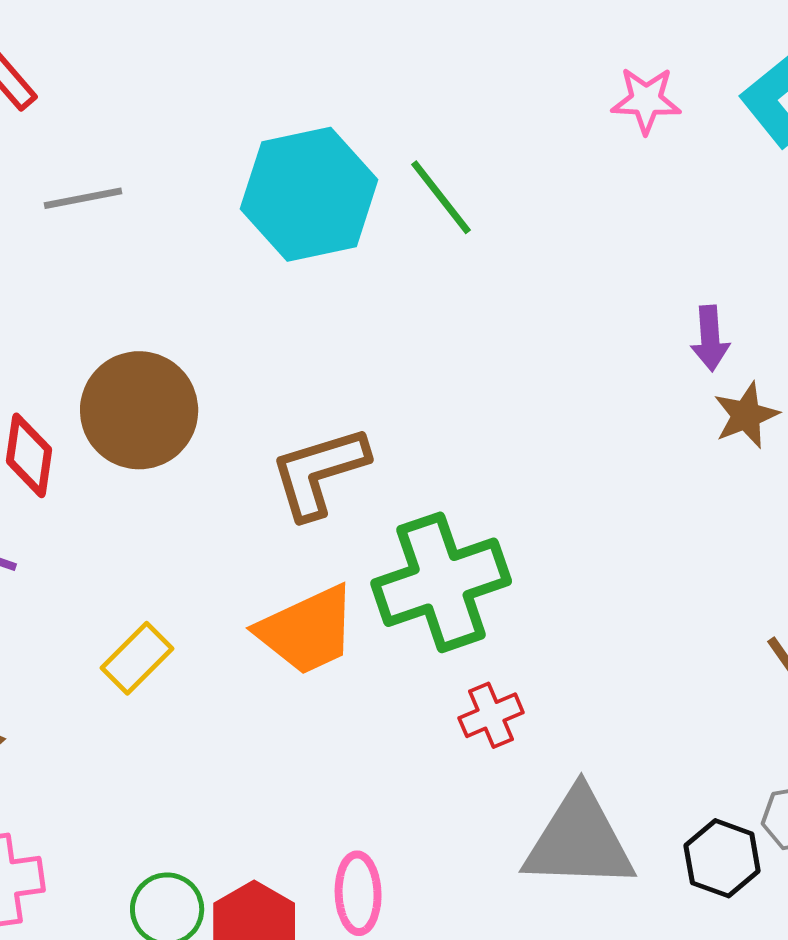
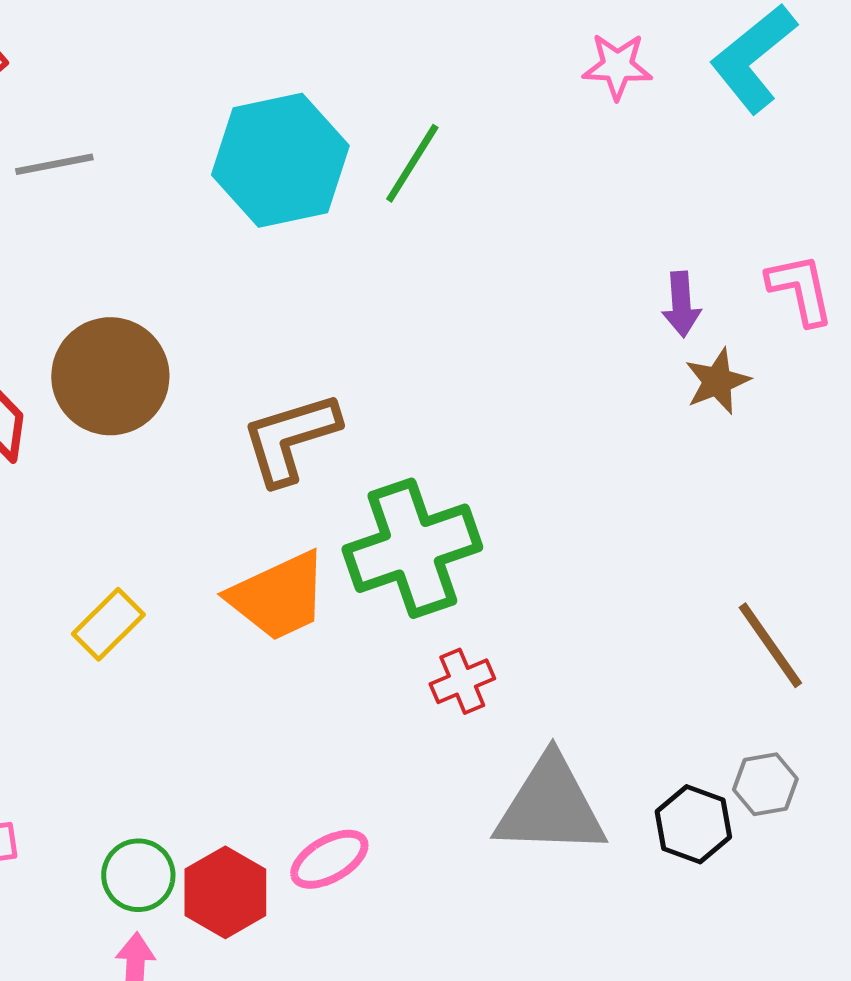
green line: (441, 197) -> (412, 163), turned 70
pink ellipse: (358, 893) -> (329, 859), turned 62

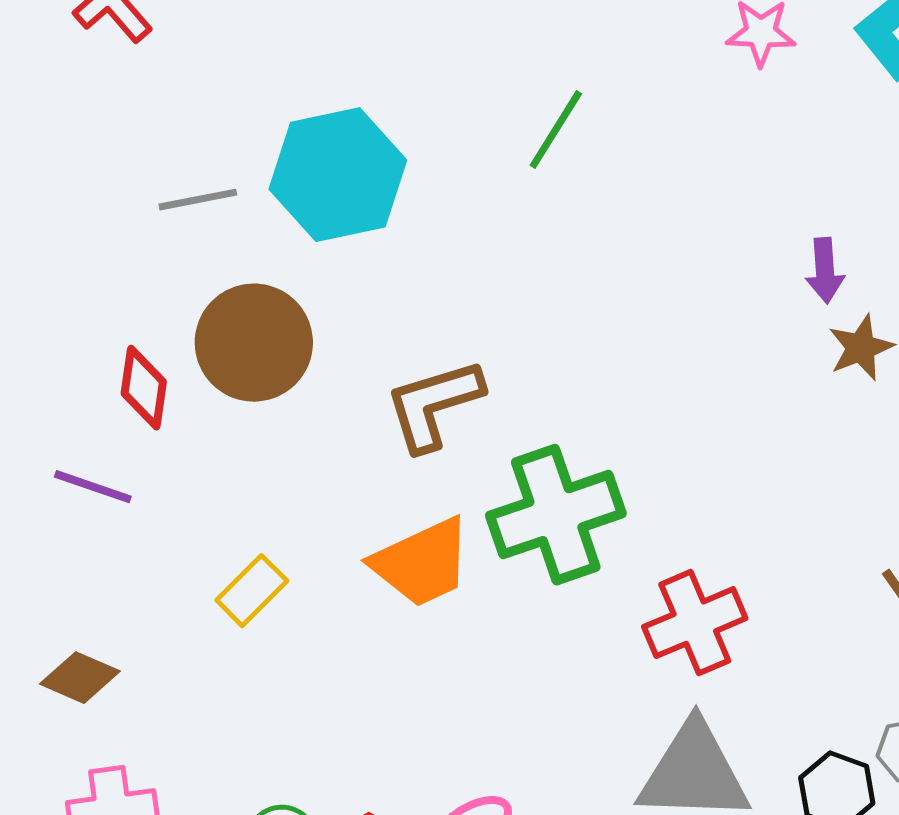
cyan hexagon: (280, 160) -> (338, 175), moved
gray line: (54, 164) -> (198, 200), moved
red cross: (462, 681) -> (695, 623), moved, size x1.6

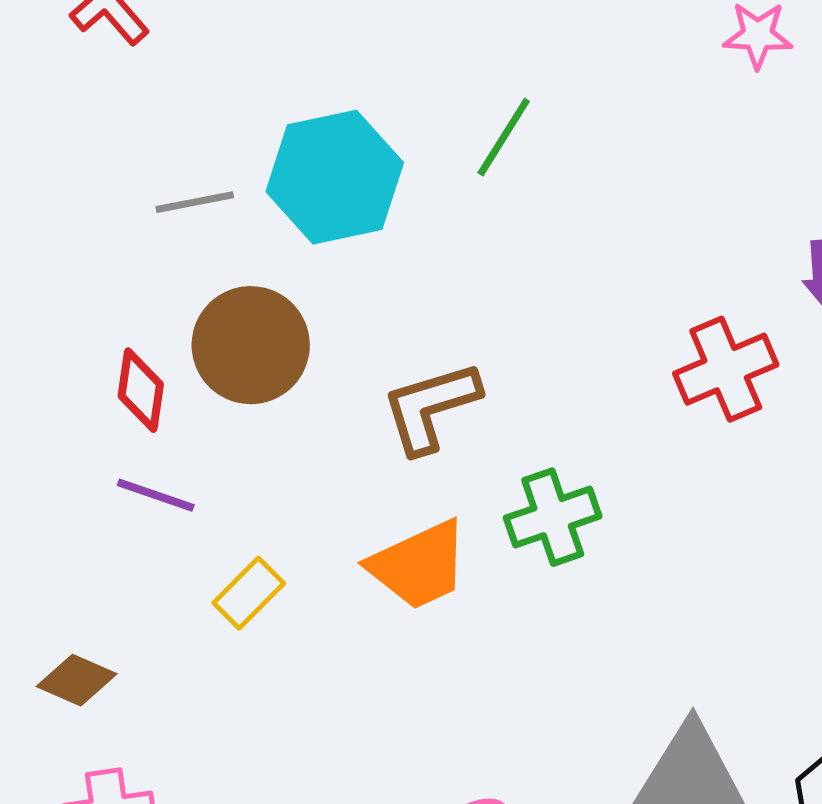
green line: (556, 130) -> (504, 137), moved
purple line: (93, 487) -> (156, 495), moved
green cross: (556, 515) -> (553, 517), size x0.7
red cross: (695, 623) -> (726, 369), moved

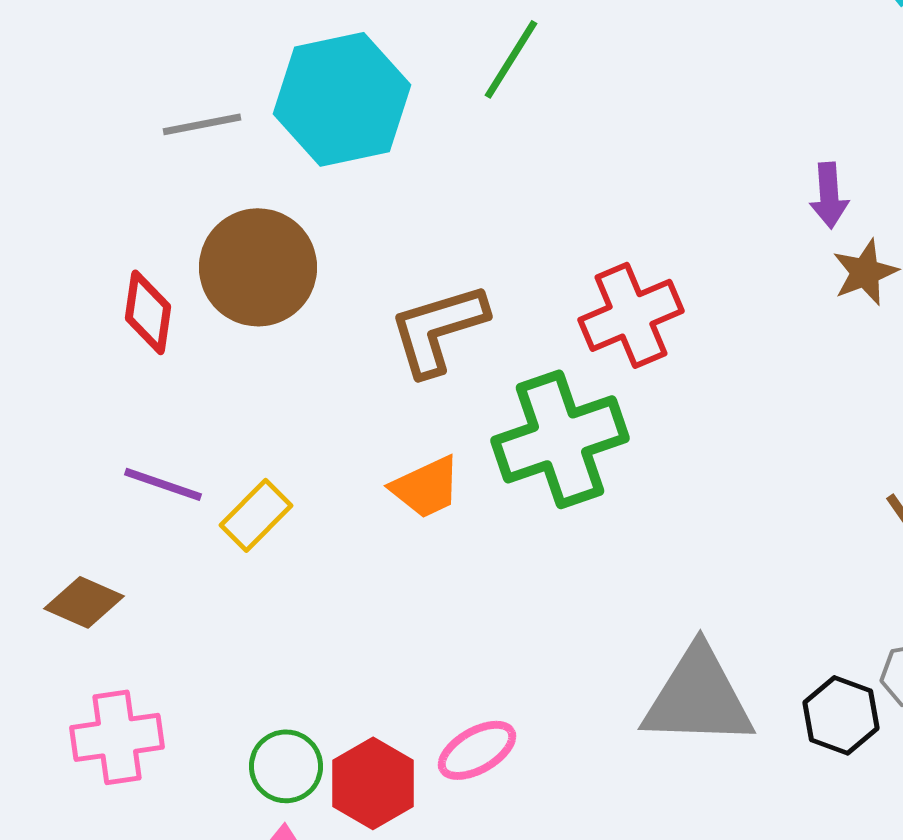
red cross: (726, 369) -> (631, 315), moved
purple line: (156, 495) -> (163, 484), moved
green cross: (553, 517) -> (560, 439), size x1.4
orange trapezoid: (419, 565) -> (426, 487), size x0.7

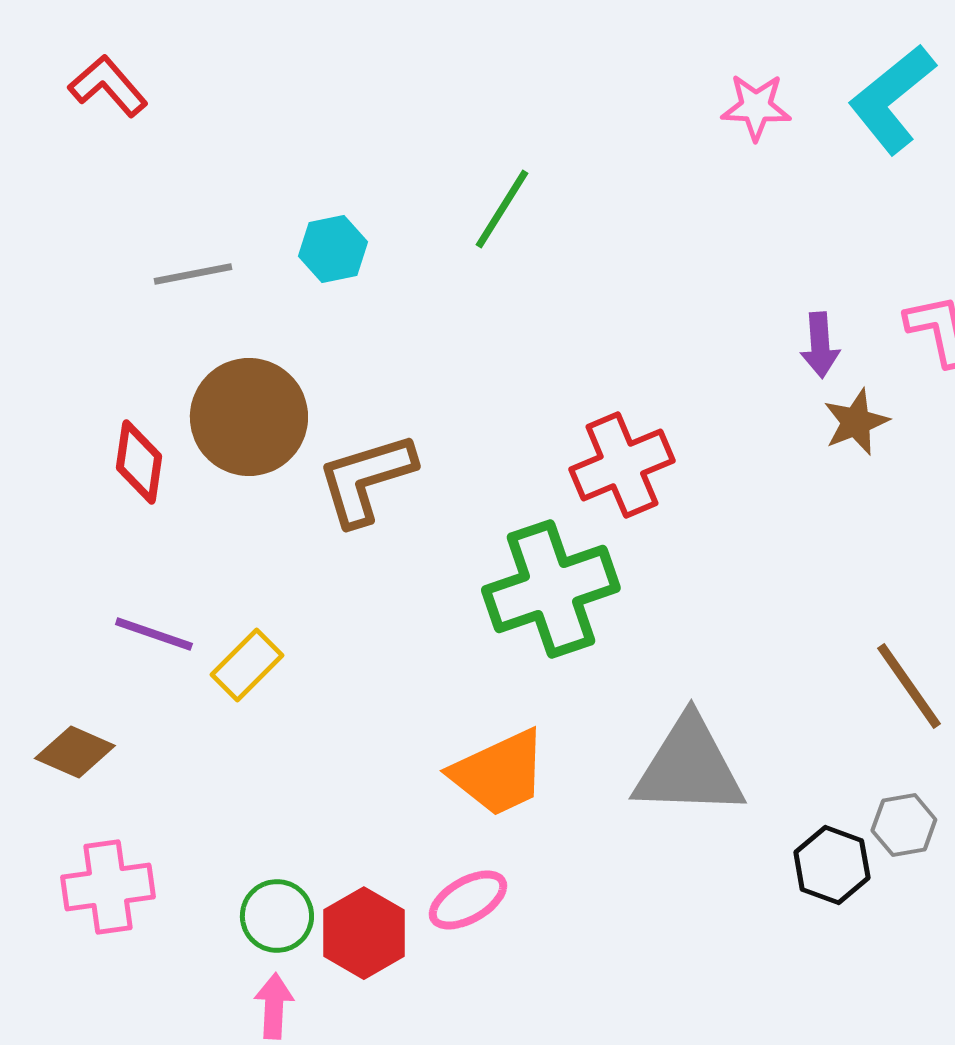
cyan hexagon: (342, 99) -> (333, 249), size x0.5
brown L-shape: (438, 329) -> (366, 479), moved
orange trapezoid: (426, 487) -> (499, 773), moved, size x1.4
gray triangle: (698, 697) -> (689, 767), moved

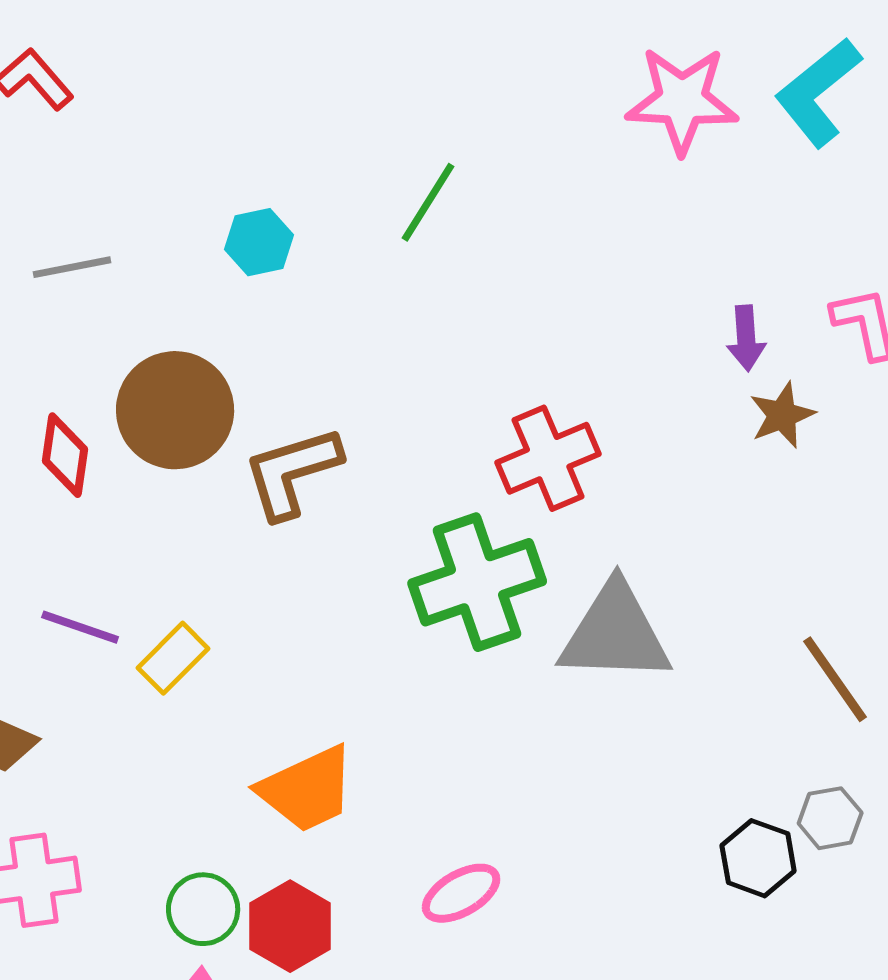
pink star: (756, 107) -> (682, 100), size x1.6
gray line: (193, 274) -> (72, 267), moved
gray triangle: (689, 767) -> (615, 633), moved
orange trapezoid: (499, 773) -> (307, 789), moved
pink ellipse: (468, 900) -> (461, 893), moved

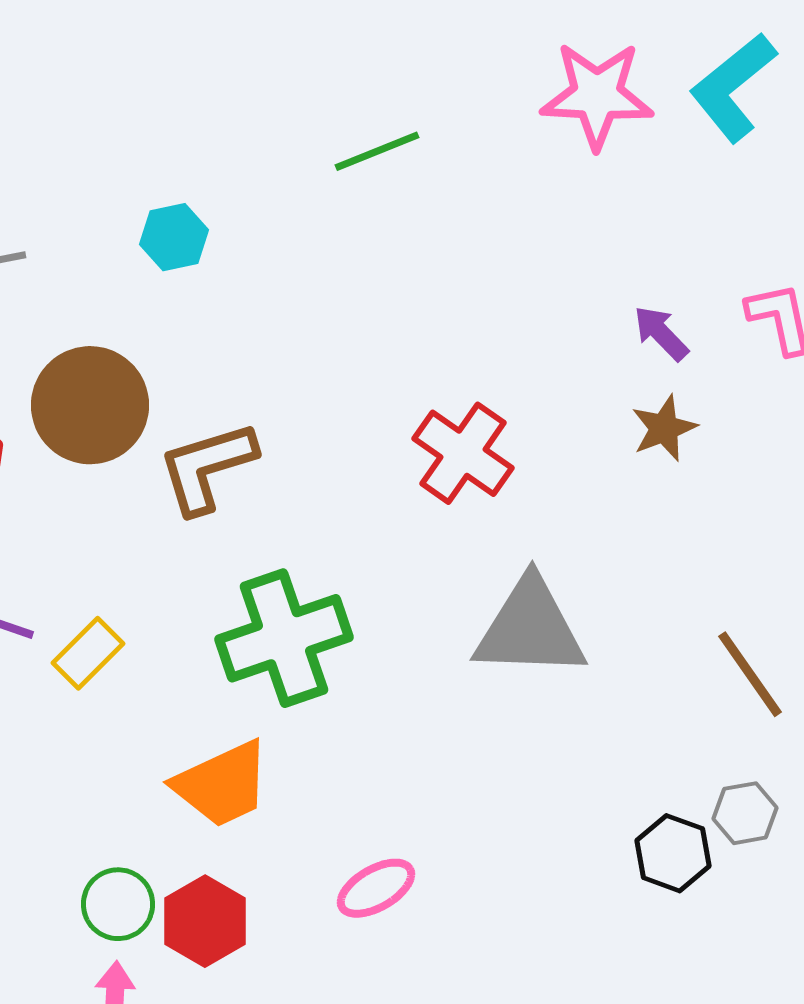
green line: (428, 202) -> (377, 151), moved, turned 36
purple arrow: (746, 338) -> (661, 333), turned 140
brown star: (782, 415) -> (664, 428), moved
red cross: (548, 458) -> (463, 453), turned -32
green cross: (477, 582) -> (284, 638), moved

